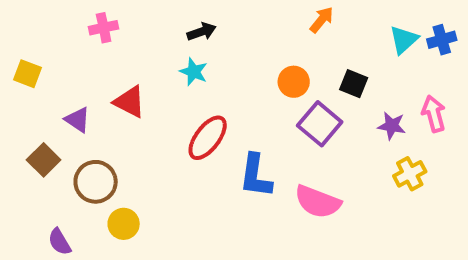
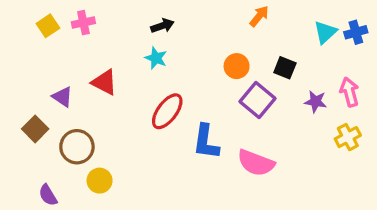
yellow square: (27, 74) -> (48, 26), moved, turned 35
yellow cross: (410, 174) -> (348, 137), moved

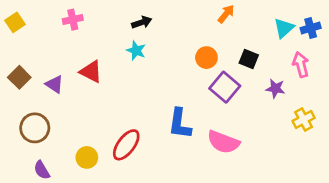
yellow square: (48, 26) -> (15, 22), moved
pink arrow: (349, 92) -> (301, 65), moved
red ellipse: (167, 111) -> (126, 145), moved
brown square: (35, 129) -> (19, 77), moved
brown circle: (77, 147) -> (35, 128), moved

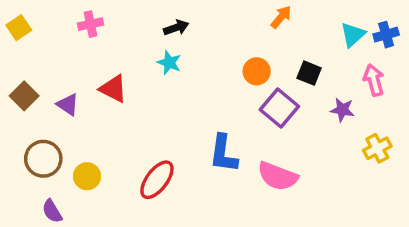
yellow circle: (87, 157) -> (87, 176), moved

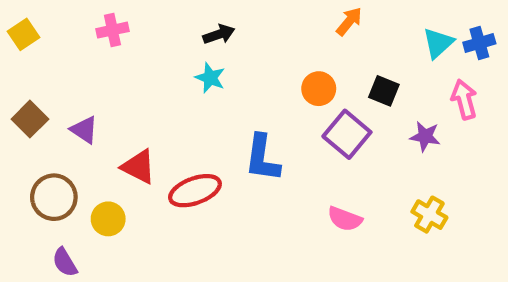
red triangle: (113, 89) -> (139, 167), moved
yellow cross: (377, 148) -> (429, 215), moved, turned -32
blue L-shape: (223, 154) -> (262, 158), moved
pink semicircle: (278, 176) -> (345, 219), size x0.7
red ellipse: (157, 180) -> (195, 191), moved, turned 33

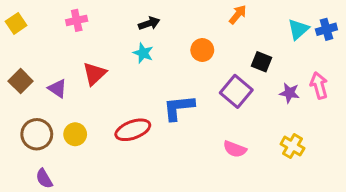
orange circle: (319, 89) -> (202, 50), moved
pink arrow: (464, 99) -> (319, 85), moved
blue L-shape: (262, 158) -> (179, 108), turned 76
red triangle: (139, 167) -> (94, 74), moved, turned 50
yellow circle: (108, 219) -> (75, 134), moved

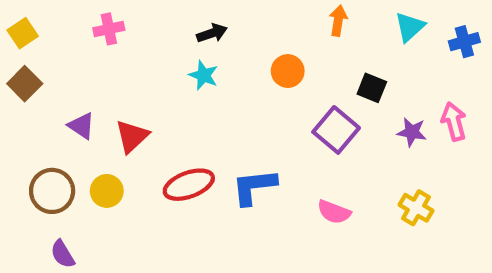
orange arrow: (238, 15) -> (338, 21), turned -30
cyan triangle: (298, 29) -> (410, 27), moved
red triangle: (94, 74) -> (132, 136), moved
brown square: (21, 81) -> (25, 84), moved
blue L-shape: (179, 108) -> (254, 187), moved

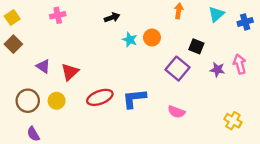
cyan star: (204, 75) -> (130, 40), moved
yellow cross: (416, 208) -> (233, 121), moved

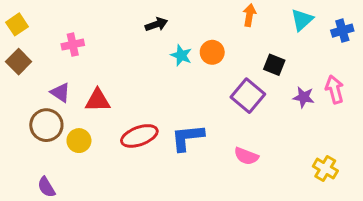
pink cross: (58, 15) -> (73, 45), moved
red triangle: (70, 72) -> (98, 100), turned 42
brown circle: (28, 101) -> (46, 125), moved

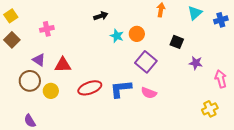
pink arrow: (335, 89) -> (221, 79), moved
purple square: (248, 96) -> (146, 62), moved
pink semicircle: (246, 156) -> (149, 93), moved
yellow cross: (325, 168) -> (210, 109), turned 35

